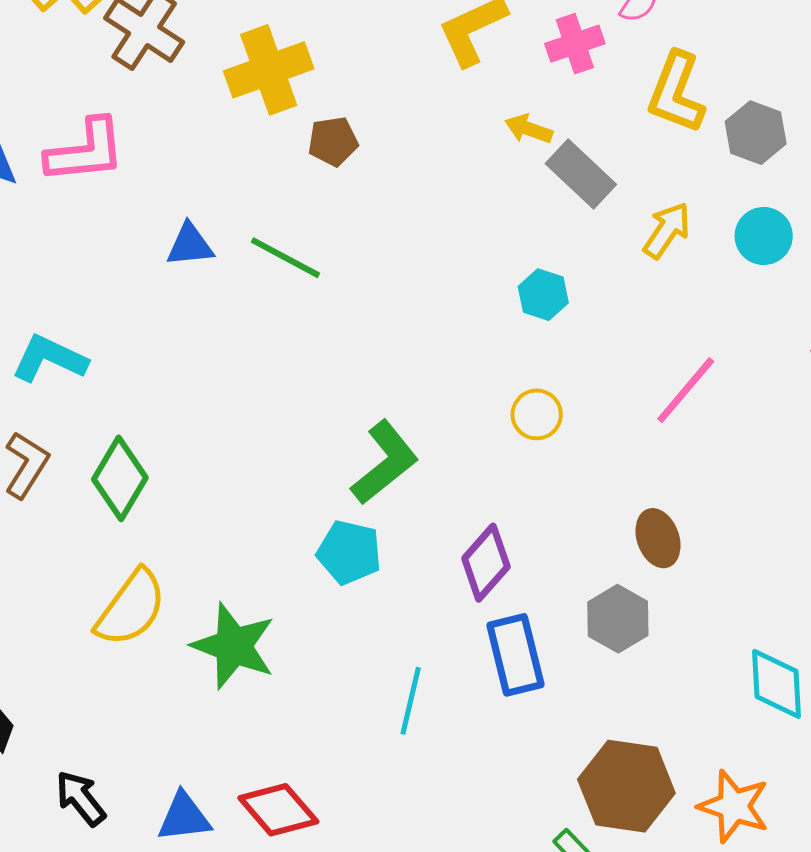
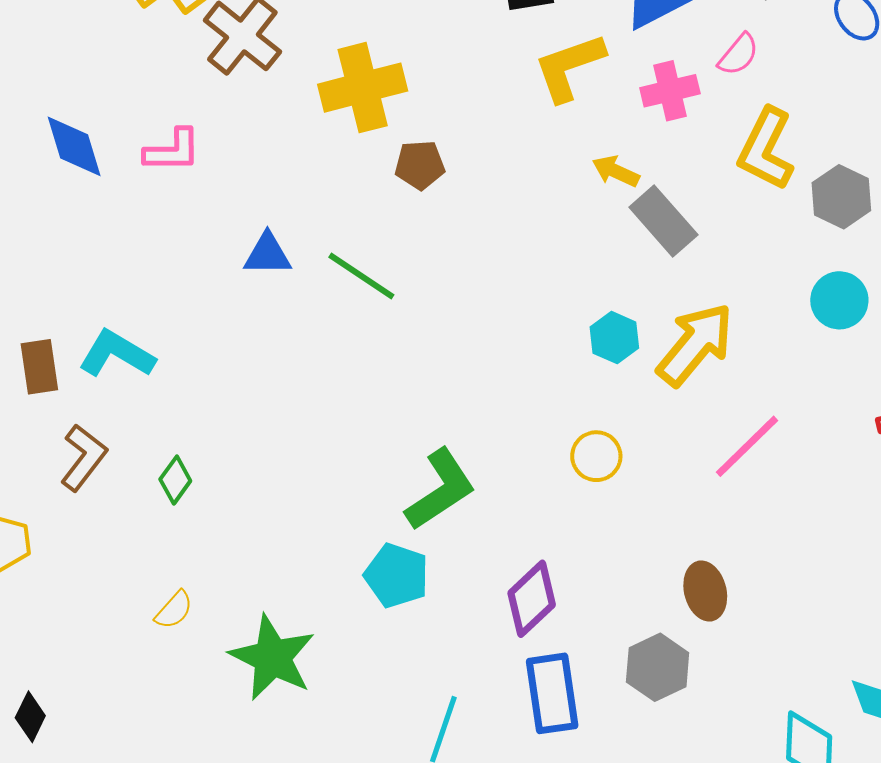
pink L-shape: (85, 151) -> (172, 151), size x0.7
yellow arrow: (667, 230) -> (695, 344), moved, size x1.5
green diamond: (120, 478) -> (175, 480), size x0.6
yellow semicircle: (131, 608) -> (174, 610), size x0.5

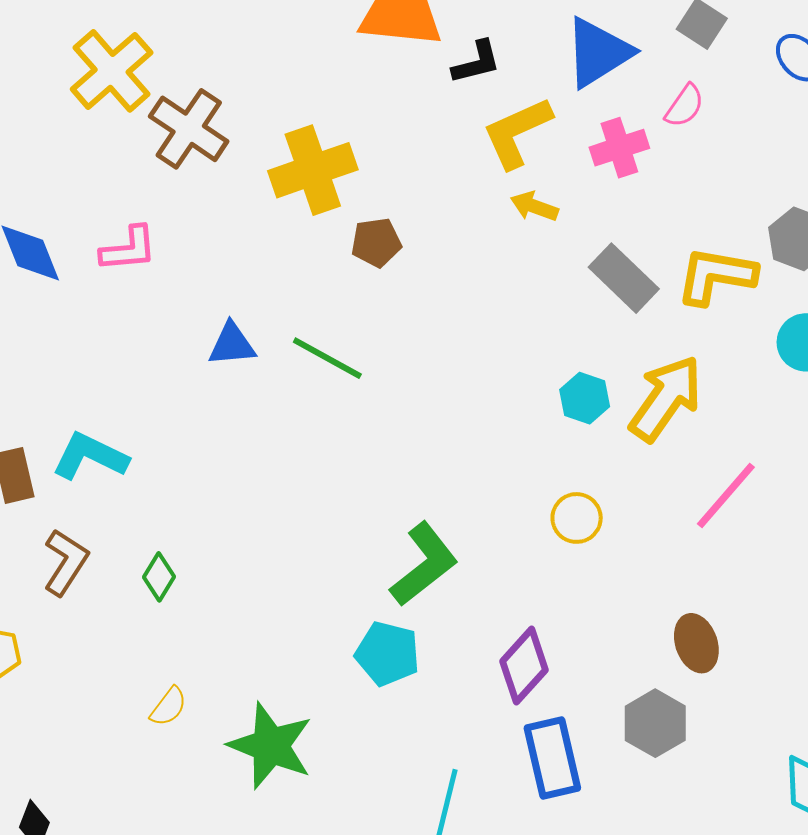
yellow L-shape: (766, 149) -> (716, 276), moved, turned 78
yellow arrow: (616, 171) -> (534, 206), moved

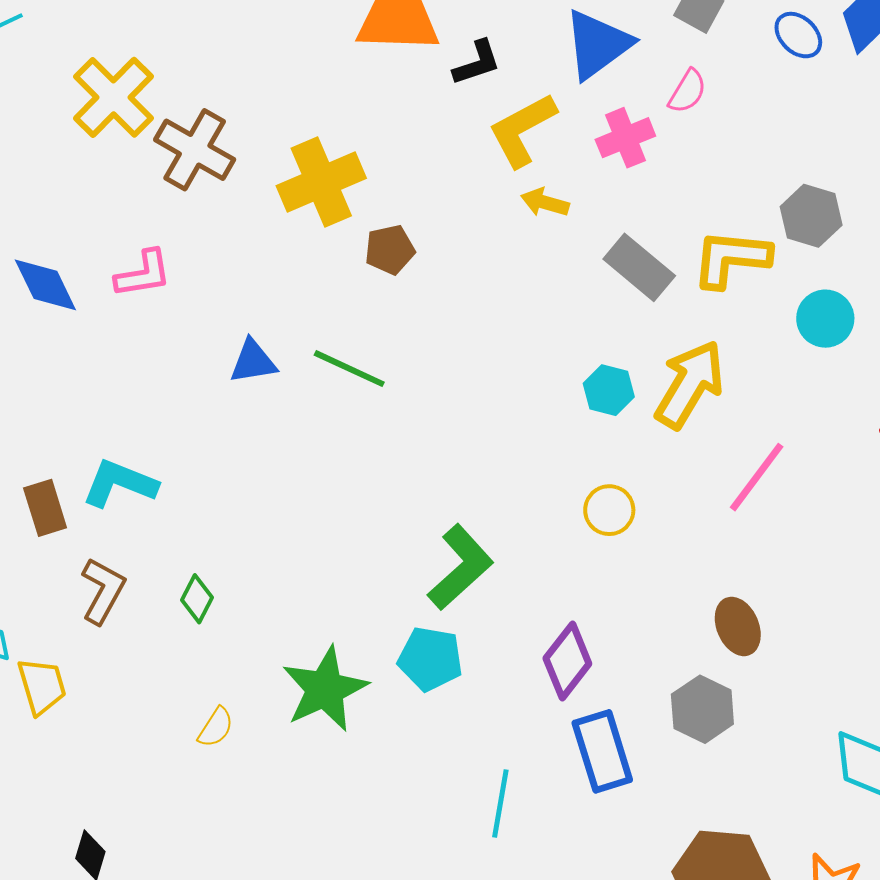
green star: (271, 746) -> (325, 689), moved, turned 30

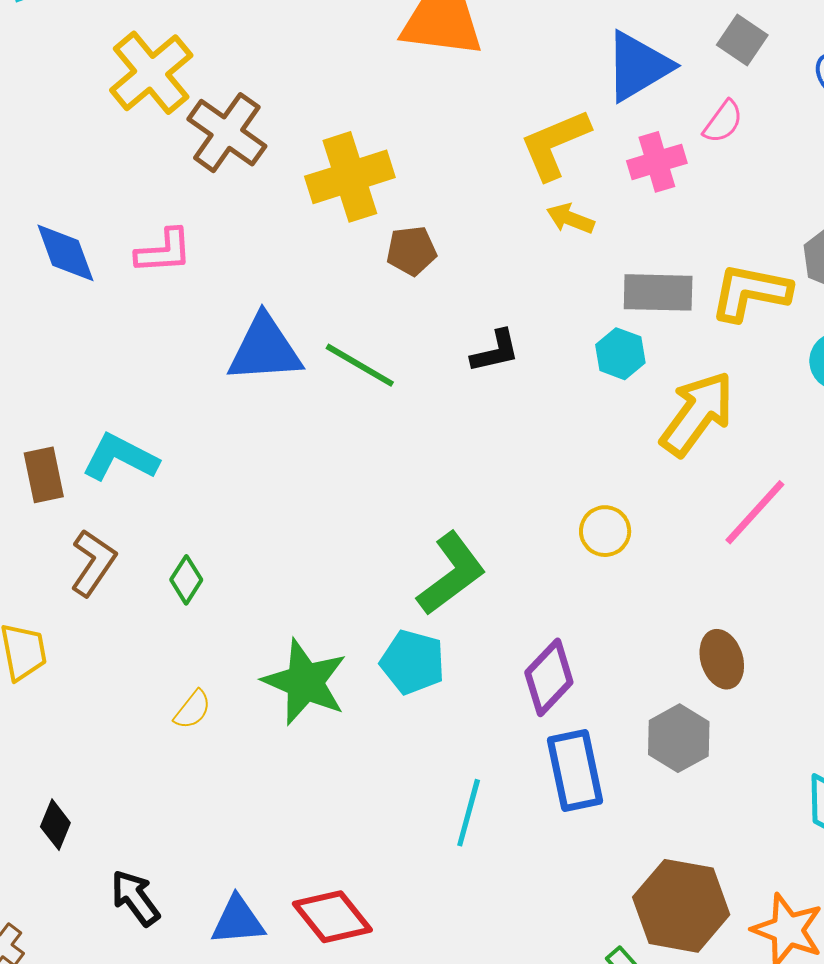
black L-shape: (477, 63) -> (495, 351), moved
gray rectangle: (639, 267) -> (658, 292), turned -44
blue triangle: (253, 362) -> (265, 349), size x1.6
cyan hexagon: (609, 390) -> (620, 354), moved
green star: (325, 689) -> (305, 682), turned -30

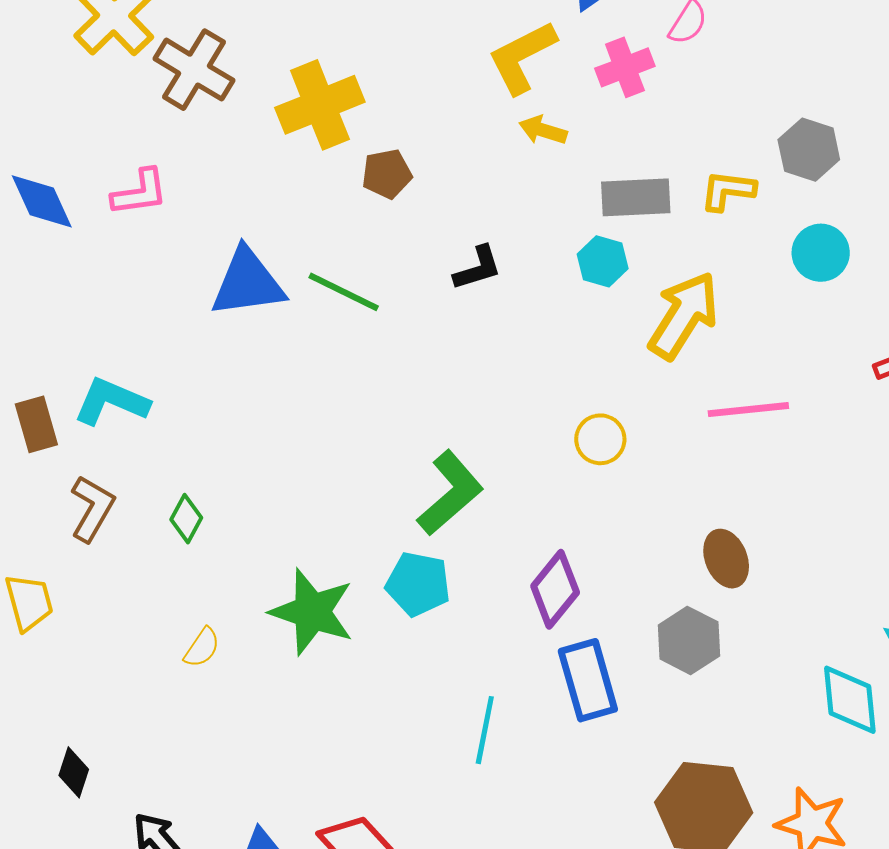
yellow L-shape: (750, 292) -> (728, 191), size x0.7
pink line: (755, 512) -> (748, 410), turned 46

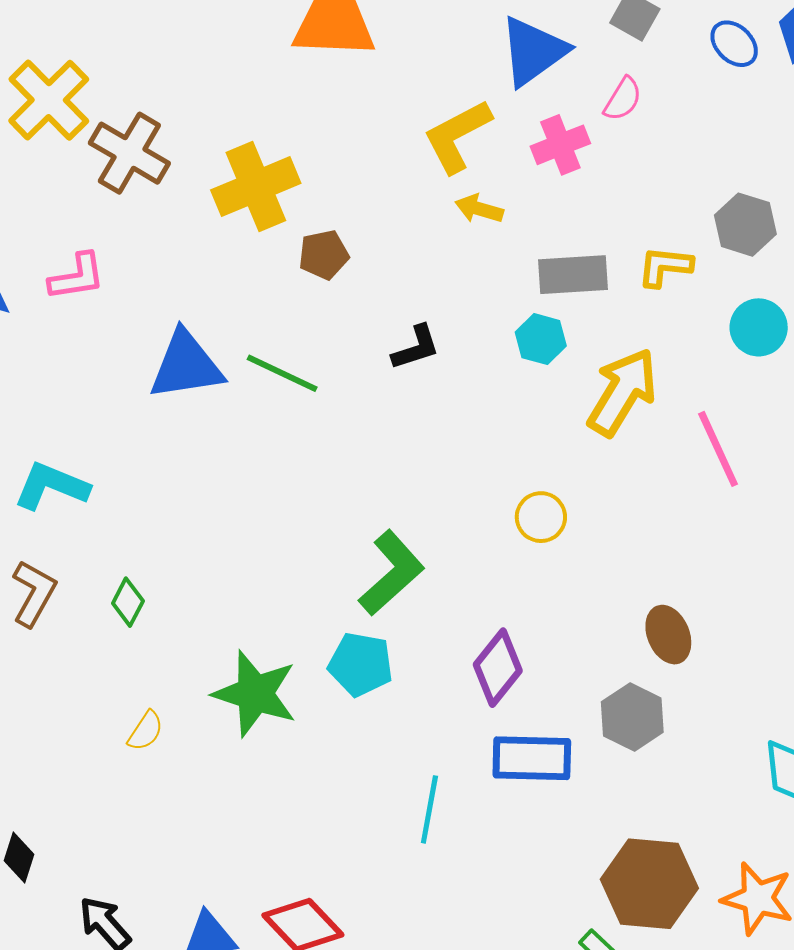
pink line: (748, 410) -> (718, 449), moved, turned 72
blue rectangle: (588, 680) -> (532, 758), turned -72

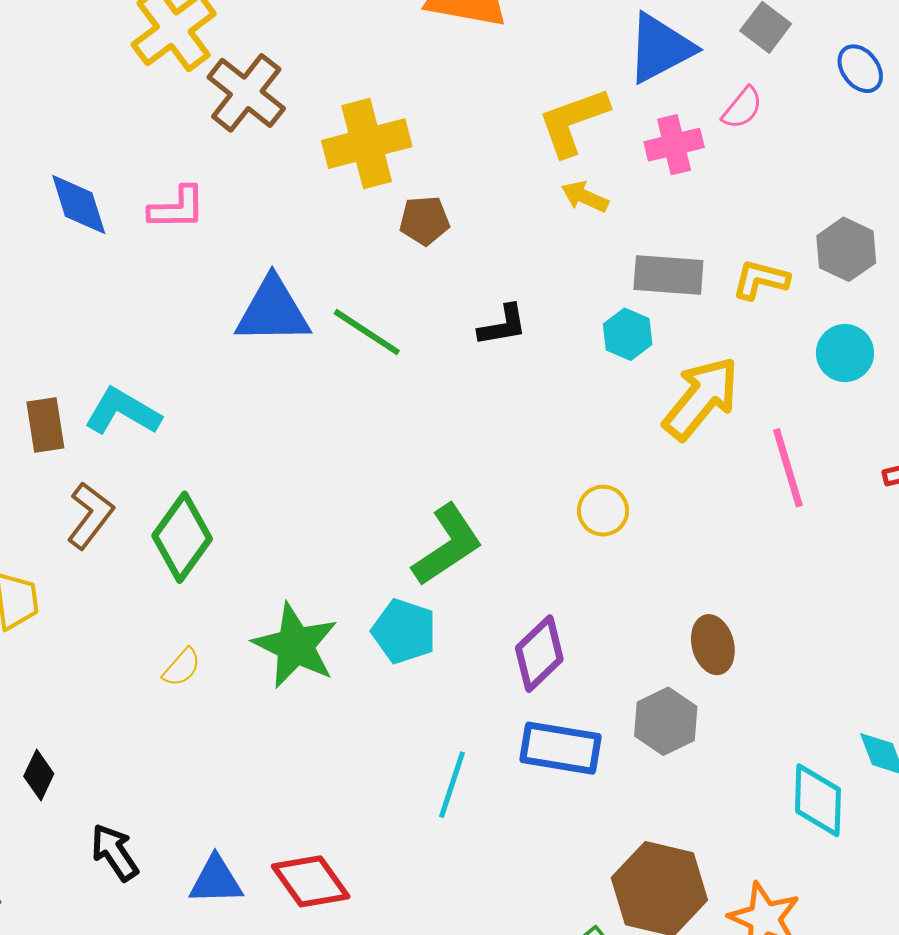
green diamond: (128, 602) -> (182, 537), size x1.8

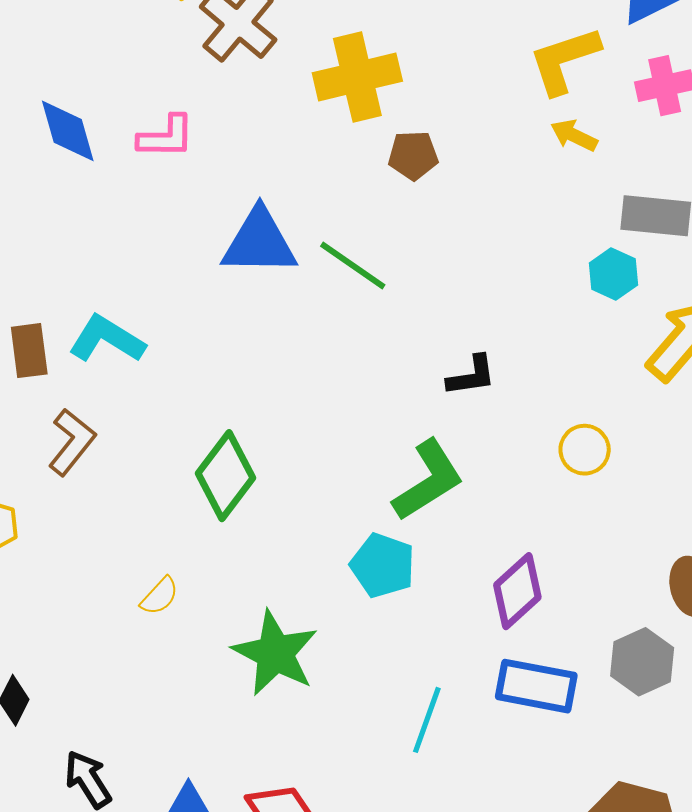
black L-shape: (503, 325) -> (471, 376), moved
green diamond: (182, 537) -> (226, 476), moved
green star: (295, 646) -> (275, 653), moved

